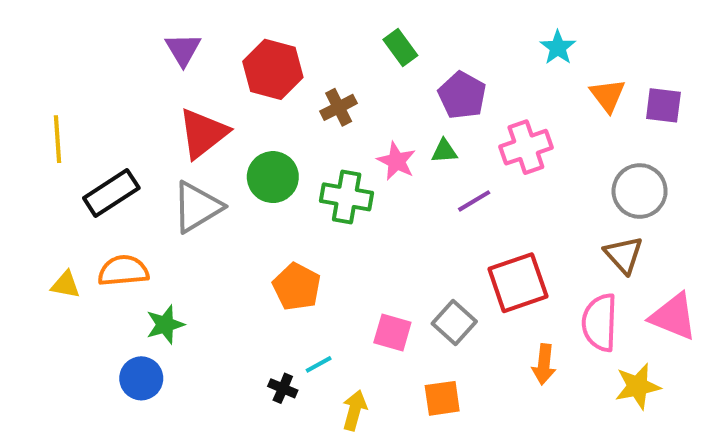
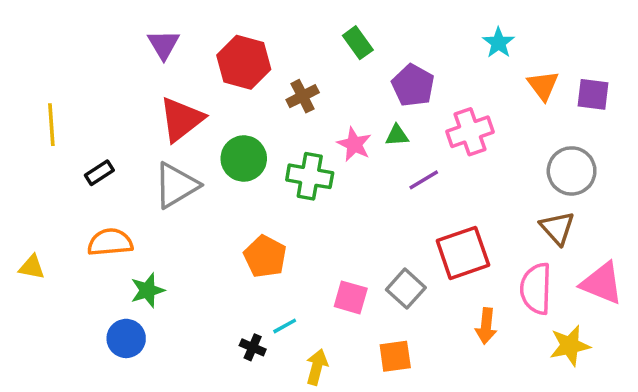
black rectangle: (111, 193) -> (99, 173), size x0.6
yellow triangle: (66, 285) -> (32, 267), moved

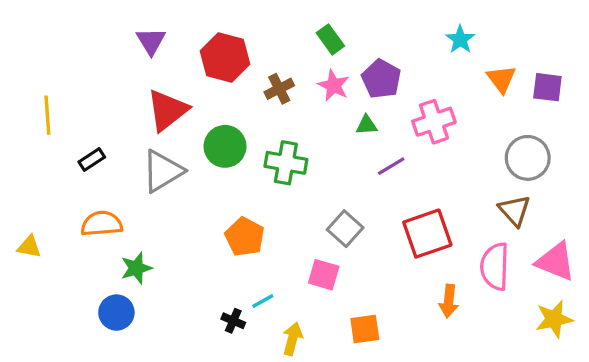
pink star: (354, 144) -> (334, 86), moved
gray square: (406, 289) -> (345, 229), moved
yellow star: (570, 346) -> (554, 319), moved

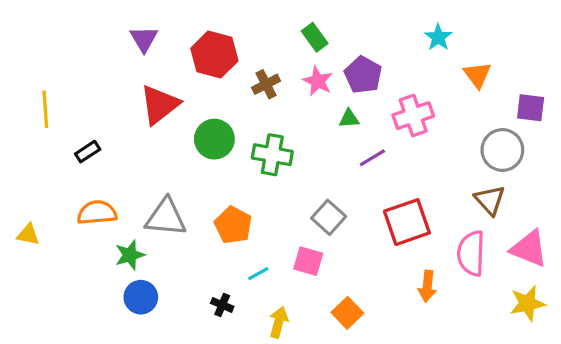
purple square: (547, 87) -> (531, 108), moved
gray triangle: (162, 171) -> (166, 217), moved, turned 36
cyan line: (263, 301) -> (258, 274), moved
blue circle: (116, 313) -> (141, 297), moved
orange square: (365, 329) -> (347, 313), turned -36

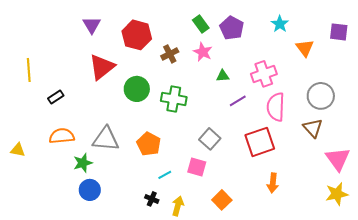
purple pentagon: (363, 75) -> (232, 28), moved
purple square: (531, 108) -> (339, 32), moved
pink triangle: (529, 249) -> (338, 159), turned 32
pink semicircle: (471, 253) -> (276, 107), moved
black cross: (222, 305) -> (152, 199), moved

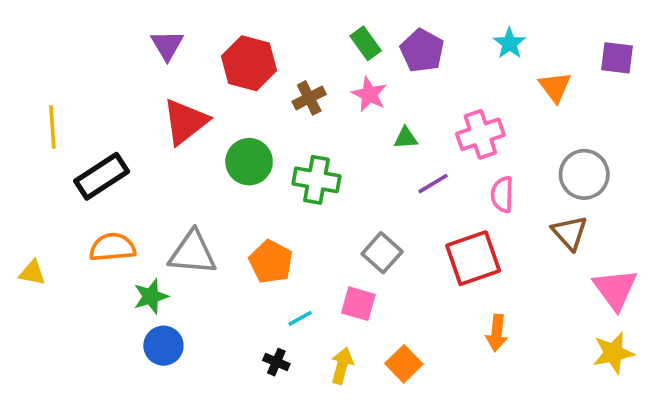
black rectangle: (56, 97) -> (102, 176), size x1.8
pink semicircle: (276, 107) -> (502, 194), size x0.7
yellow arrow: (178, 206) -> (342, 366), moved

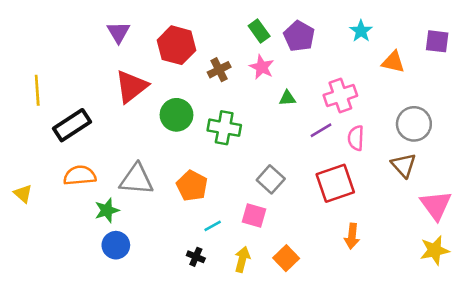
orange triangle: (555, 87) -> (393, 62), turned -40
purple line: (433, 184) -> (321, 130), moved
yellow triangle: (32, 273) -> (23, 194), turned 30

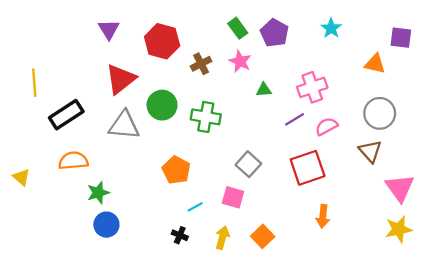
orange triangle: (393, 62) -> (375, 64), moved
pink semicircle: (356, 138) -> (326, 126), turned 60
gray triangle: (136, 179) -> (124, 125), moved

